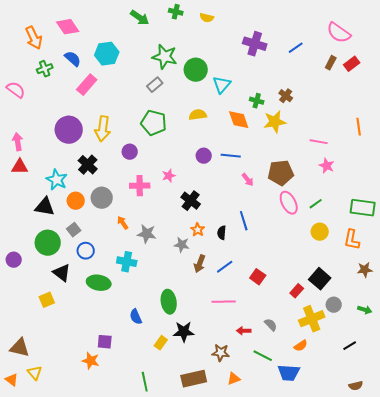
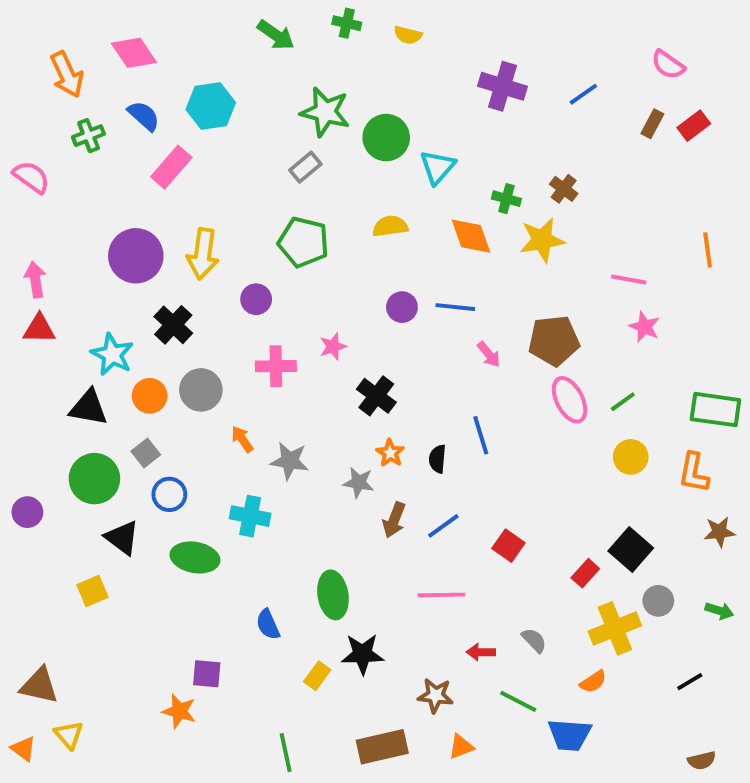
pink semicircle: (339, 33) -> (668, 65), size x0.7

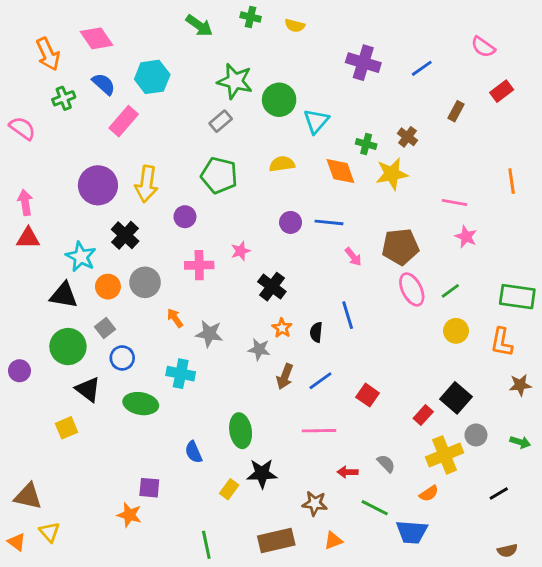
brown rectangle: (652, 124) -> (456, 111), moved

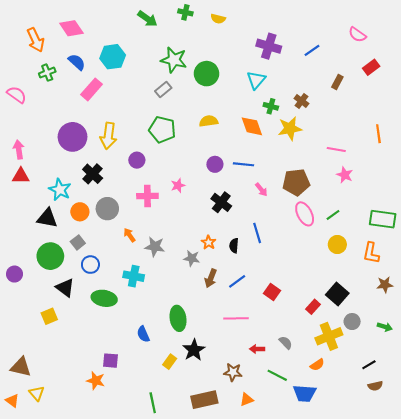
cyan triangle: (316, 121) -> (256, 80), moved
black cross: (272, 287) -> (221, 202), moved
black star: (262, 473) -> (194, 350), turned -30
brown semicircle: (507, 551) -> (375, 386), moved

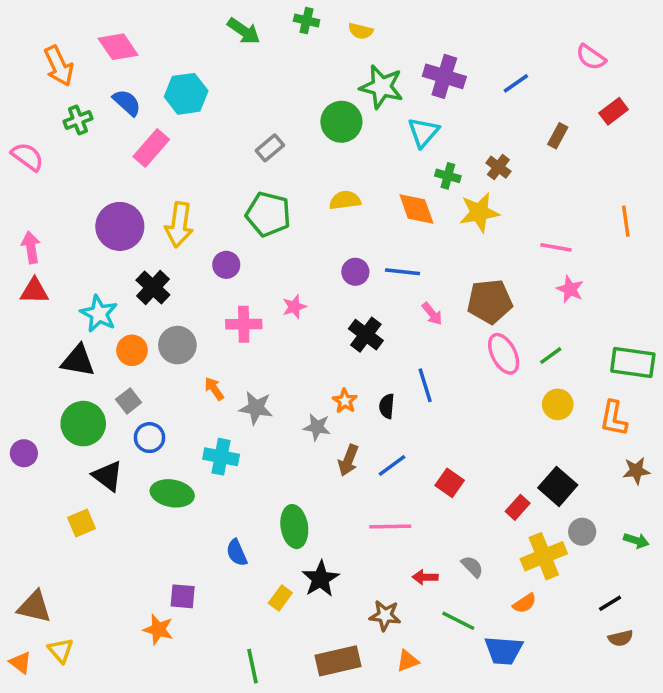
green star: (174, 60) -> (382, 87), moved

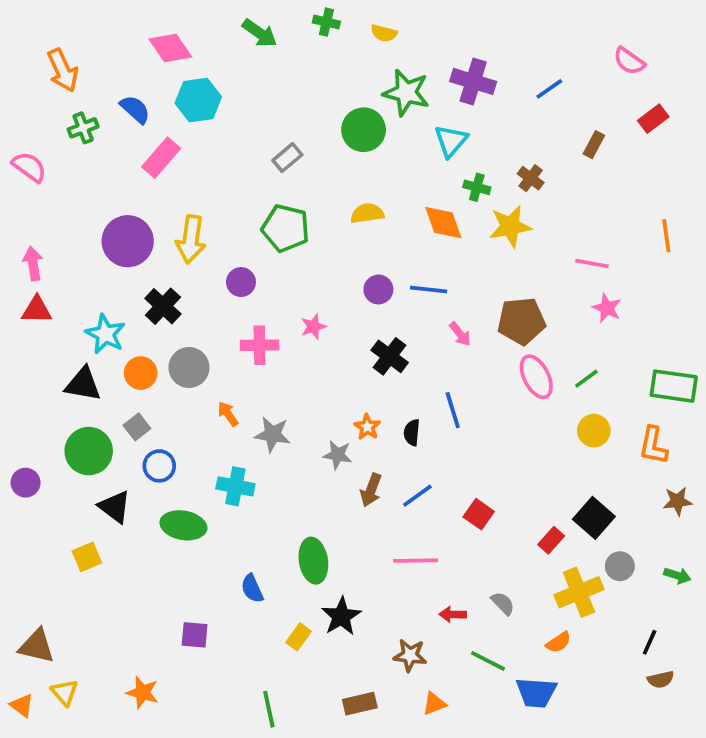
pink diamond: (118, 47) -> (170, 48), moved
black line: (610, 603) -> (650, 642), turned -35
orange star: (158, 629) -> (143, 692), moved
brown rectangle: (338, 661) -> (360, 704), size x0.7

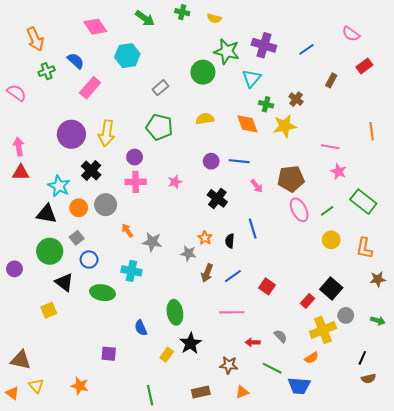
cyan hexagon: (198, 100) -> (127, 56), moved
pink cross: (260, 345) -> (136, 182), moved
green rectangle: (674, 386) -> (363, 202), moved, turned 30

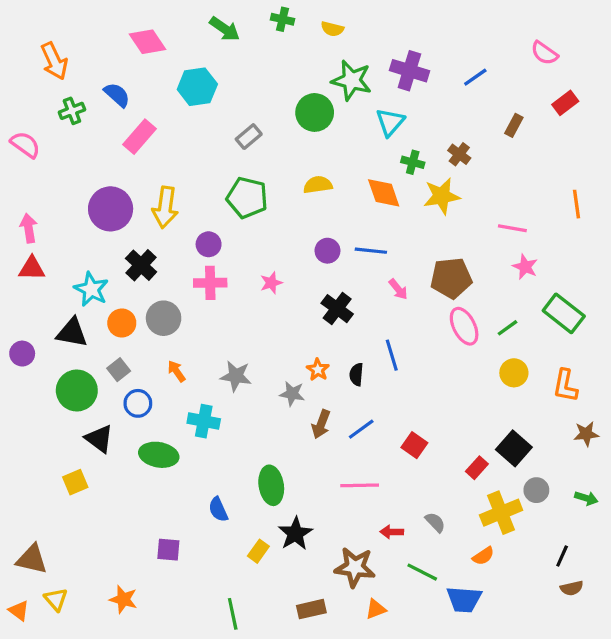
orange arrow: (127, 231) -> (176, 371), moved
purple circle: (14, 269) -> (22, 354), moved
brown star: (229, 365) -> (355, 567), size x1.4

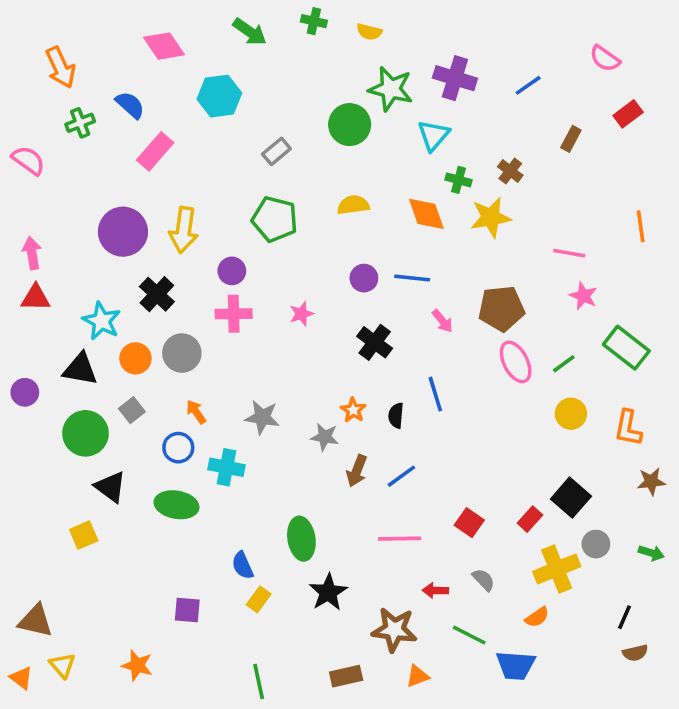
blue circle: (138, 403) -> (178, 448), moved
red square: (414, 445) -> (469, 523), moved
yellow rectangle: (258, 551) -> (259, 599), moved

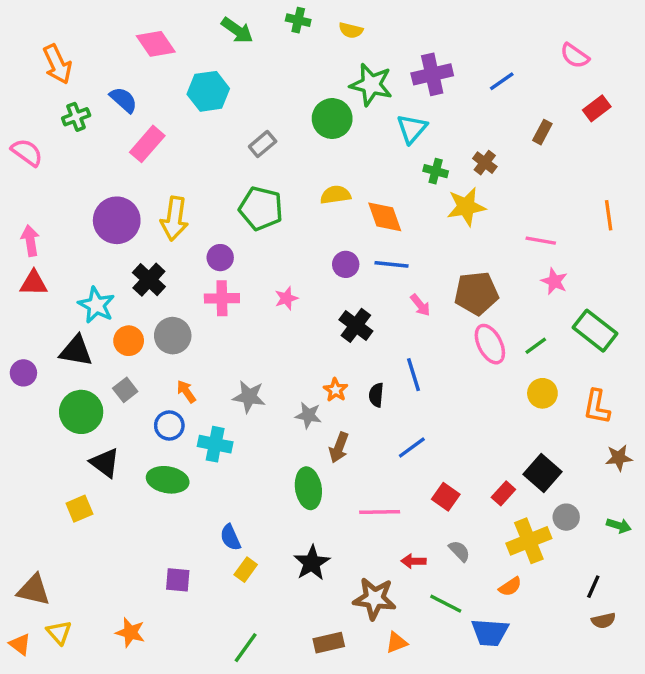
purple cross: (455, 78) -> (432, 74), turned -30
orange diamond: (426, 214) -> (385, 217), moved
blue line: (401, 476) -> (412, 448), moved
green ellipse: (301, 539) -> (308, 488), moved
green line: (259, 681) -> (246, 648), turned 48

